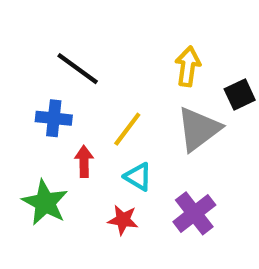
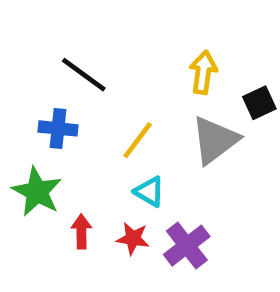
red arrow: (84, 162) -> (81, 231), moved
green star: (45, 203) -> (37, 192), moved
purple cross: (194, 213) -> (187, 246), moved

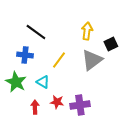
cyan triangle: (149, 192) -> (43, 82), moved
red arrow: (81, 231) -> (35, 107), moved
purple cross: (187, 246) -> (80, 105), turned 30

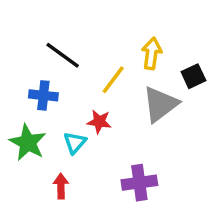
yellow line: (59, 60) -> (113, 80), moved
cyan triangle: (43, 82) -> (75, 143), turned 40
red star: (57, 102) -> (99, 122), moved

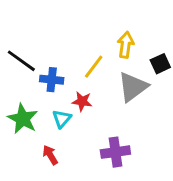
black line: (63, 55) -> (21, 61), moved
blue cross: (43, 95) -> (52, 80), moved
red arrow: (61, 186) -> (50, 155), turned -30

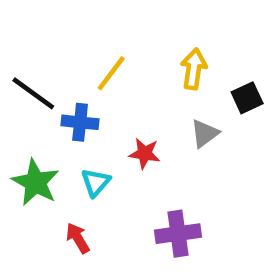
yellow line: (94, 67) -> (111, 73), moved
gray triangle: (133, 87) -> (205, 133), size x0.6
red star: (82, 101) -> (145, 153), moved

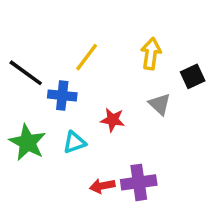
gray triangle: (205, 133) -> (160, 104), turned -40
cyan triangle: (96, 182) -> (74, 142), turned 30
red arrow: (78, 238) -> (102, 186), moved, turned -70

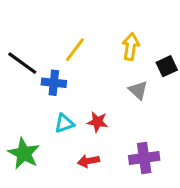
red star: (113, 120) -> (97, 122), moved
green star: (27, 142) -> (24, 153), moved
purple cross: (139, 182) -> (144, 158), moved

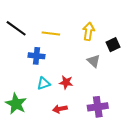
yellow line: (75, 50) -> (51, 33), turned 60
black line: (22, 63) -> (16, 28), moved

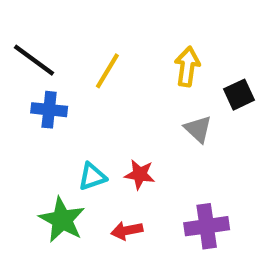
yellow line: (51, 33) -> (107, 71), turned -66
blue cross: (36, 56) -> (49, 110), moved
green star: (16, 104) -> (62, 220), moved

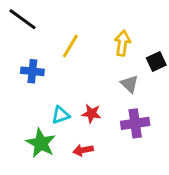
black line: (34, 60) -> (23, 19), moved
purple cross: (207, 226) -> (135, 123), moved

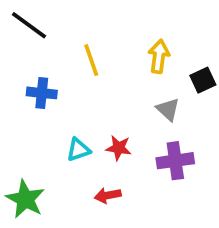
yellow line: (70, 46) -> (91, 60), turned -50
green star: (41, 143) -> (25, 199), moved

